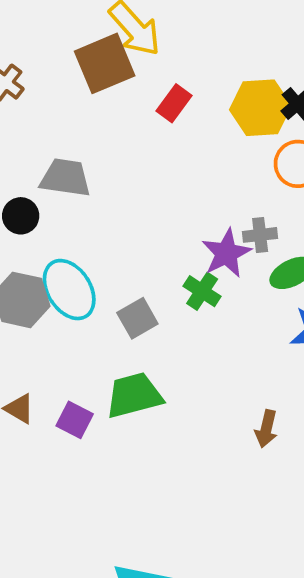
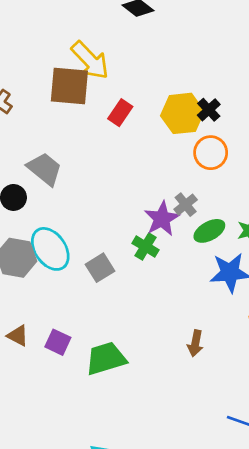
brown square: (105, 63) -> (69, 86), turned 30
gray trapezoid: (65, 178) -> (45, 169), turned 33
gray cross: (260, 235) -> (186, 205), turned -30
green trapezoid: (134, 395) -> (106, 358), moved

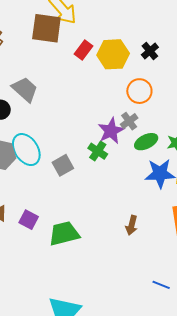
yellow hexagon: (182, 113) -> (113, 54), moved
orange circle: (211, 153) -> (139, 91), moved

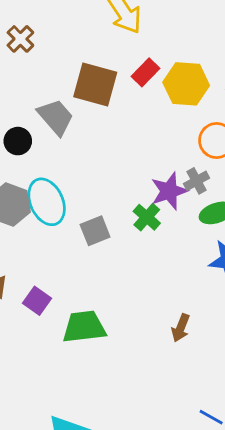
brown square: (46, 28) -> (95, 85), moved

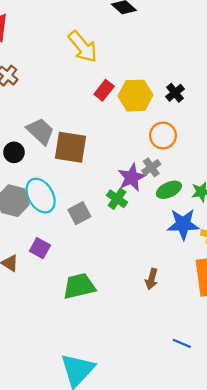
brown square: (95, 85) -> (70, 147), moved
purple square: (37, 301) -> (40, 248), moved

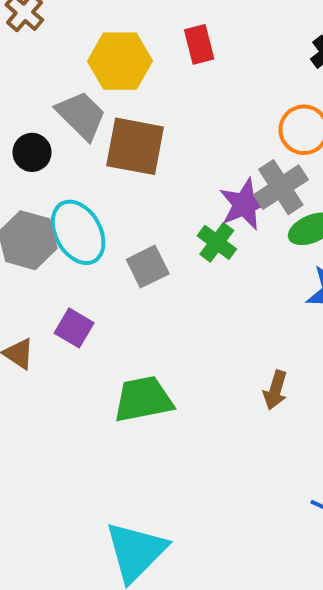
red rectangle: (104, 90) -> (199, 44), turned -54
yellow hexagon: (136, 96) -> (120, 61), moved
gray cross: (151, 167) -> (281, 187), size x1.5

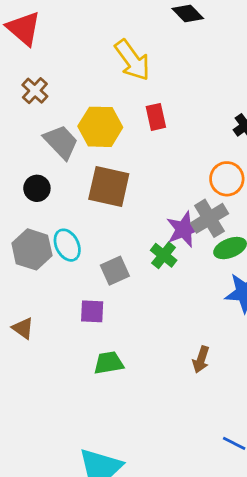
gray trapezoid: (81, 115) -> (61, 142), moved
cyan ellipse: (78, 232) -> (67, 245), size x0.7
purple square: (74, 328) -> (92, 311), moved, turned -30
green trapezoid: (143, 399) -> (109, 363), size x0.7

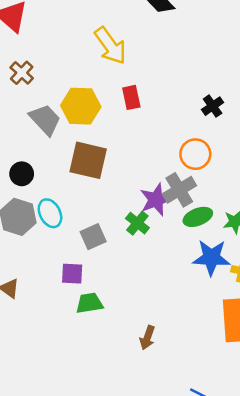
black circle: (37, 188) -> (22, 174), moved
brown arrow: (201, 359) -> (147, 338), moved
green trapezoid: (109, 363) -> (89, 303), moved

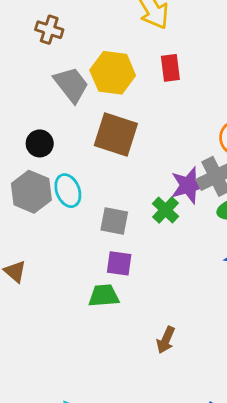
brown cross: (22, 73) -> (49, 30), turned -30
gray square: (93, 237) -> (114, 221), turned 30
purple square: (72, 274) -> (119, 263), moved

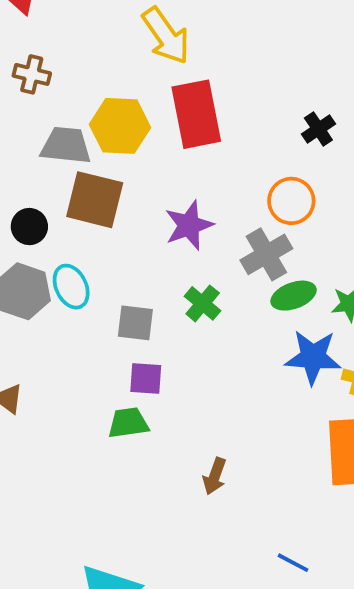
red rectangle: (170, 68) -> (196, 114), size x1.8
gray trapezoid: (71, 85) -> (66, 145), turned -42
brown square: (116, 135) -> (95, 200), moved
purple star: (189, 185) -> (189, 225), moved

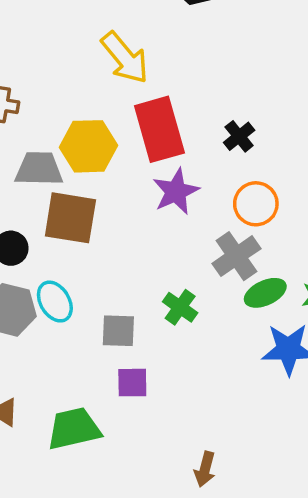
black cross: (318, 129) -> (239, 136), moved
purple star: (189, 225) -> (176, 192), moved
green trapezoid: (128, 423) -> (74, 429), moved, size x1.4

